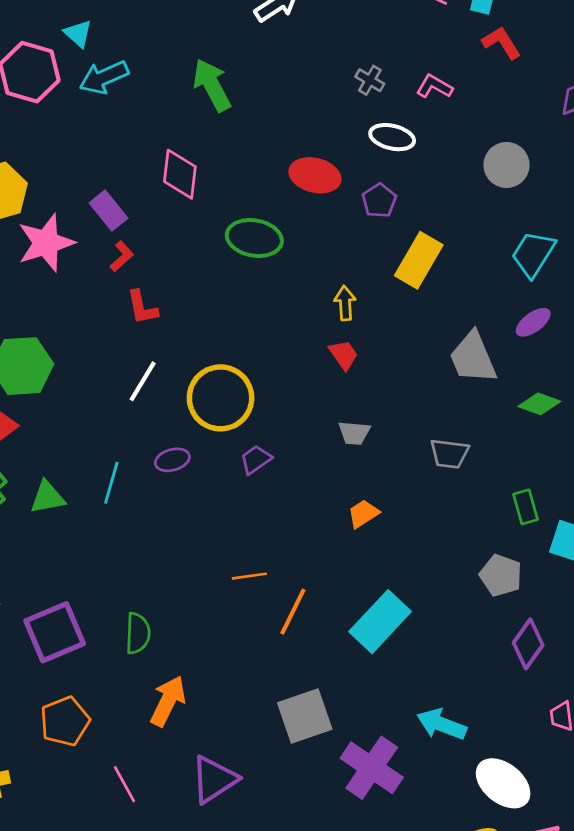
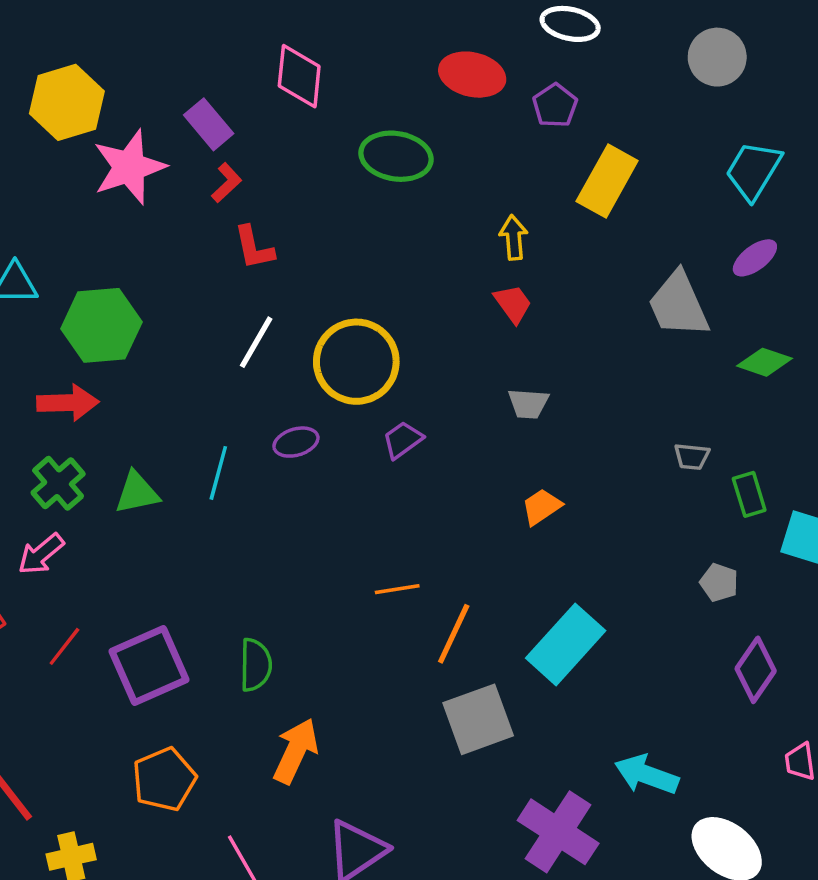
gray trapezoid: (449, 454) -> (692, 457), moved, size x0.7
gray pentagon: (501, 575) -> (719, 583), size x0.7
gray square: (305, 716) -> (478, 719), moved

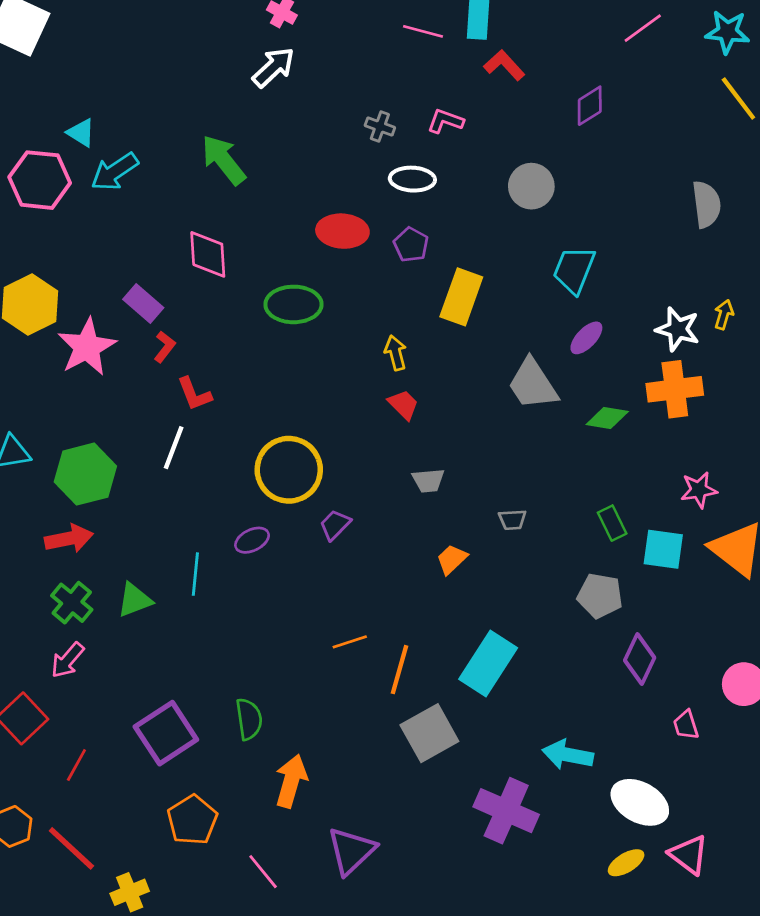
white line: (256, 342) -> (174, 448), moved
gray trapezoid: (692, 457) -> (512, 520), moved
gray pentagon: (719, 583) -> (600, 596), size x1.5
red line: (64, 646) -> (76, 765), moved

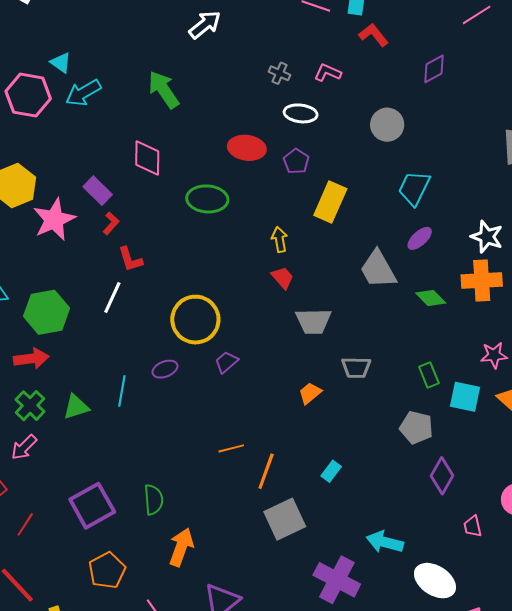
green diamond: (607, 418) -> (431, 298), turned 32
gray trapezoid: (428, 480) -> (313, 321), moved, size x1.5
gray trapezoid: (512, 520) -> (356, 367), size x1.4
cyan rectangle: (488, 664) -> (331, 471), size x0.5

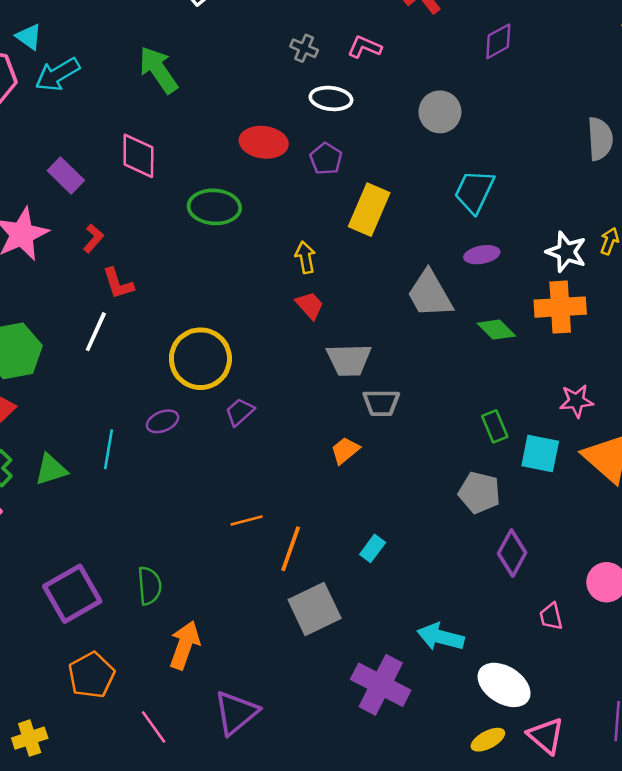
purple rectangle: (98, 191) -> (66, 176), moved
purple ellipse: (420, 238) -> (482, 255), turned 32
gray trapezoid: (356, 367) -> (381, 403), moved

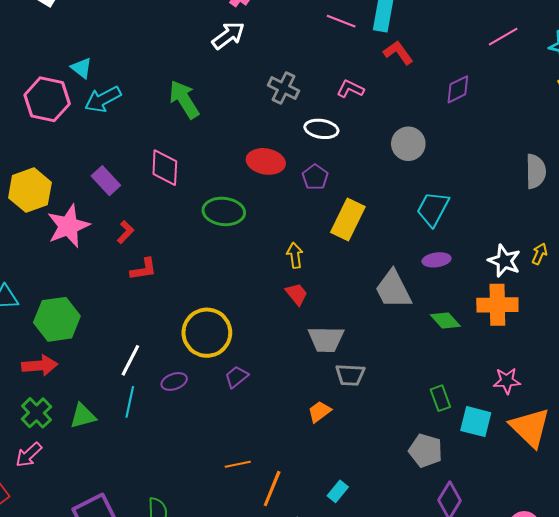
gray cross: (304, 48) -> (283, 88), moved, size x1.4
red L-shape: (118, 283) -> (144, 269), turned -84
white line: (96, 332) -> (130, 360), moved

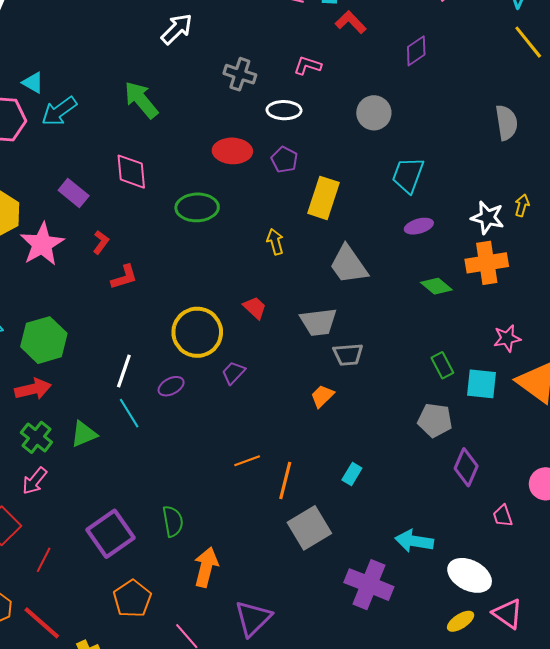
gray trapezoid: (393, 289) -> (349, 265), moved
red trapezoid: (297, 294) -> (255, 308), moved
cyan line: (130, 402) -> (129, 413), turned -36

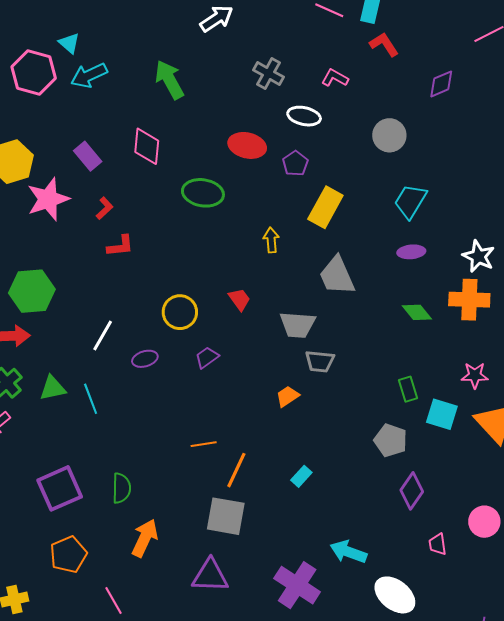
yellow circle: (197, 332) -> (180, 312), size x0.7
cyan line: (129, 413) -> (91, 399), moved
gray square: (309, 528) -> (226, 516), moved, turned 30
purple triangle: (253, 618) -> (210, 576), moved, turned 36

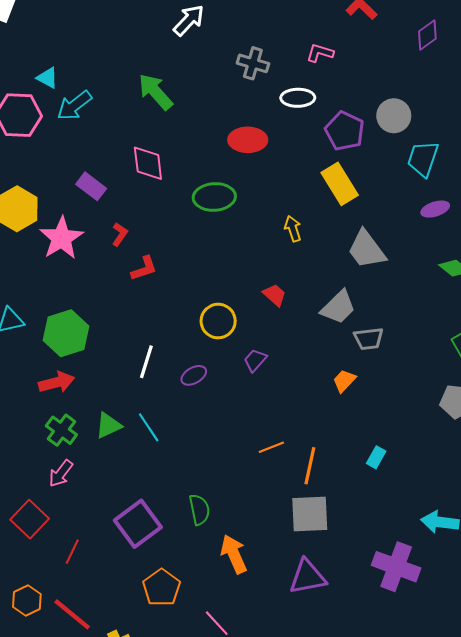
gray circle: (389, 135) -> (394, 116), moved
purple pentagon: (295, 163) -> (345, 131), moved, size x1.5
yellow rectangle: (325, 207) -> (340, 184), turned -48
gray trapezoid: (298, 325) -> (338, 307), turned -36
orange arrow: (145, 538) -> (234, 554), turned -36

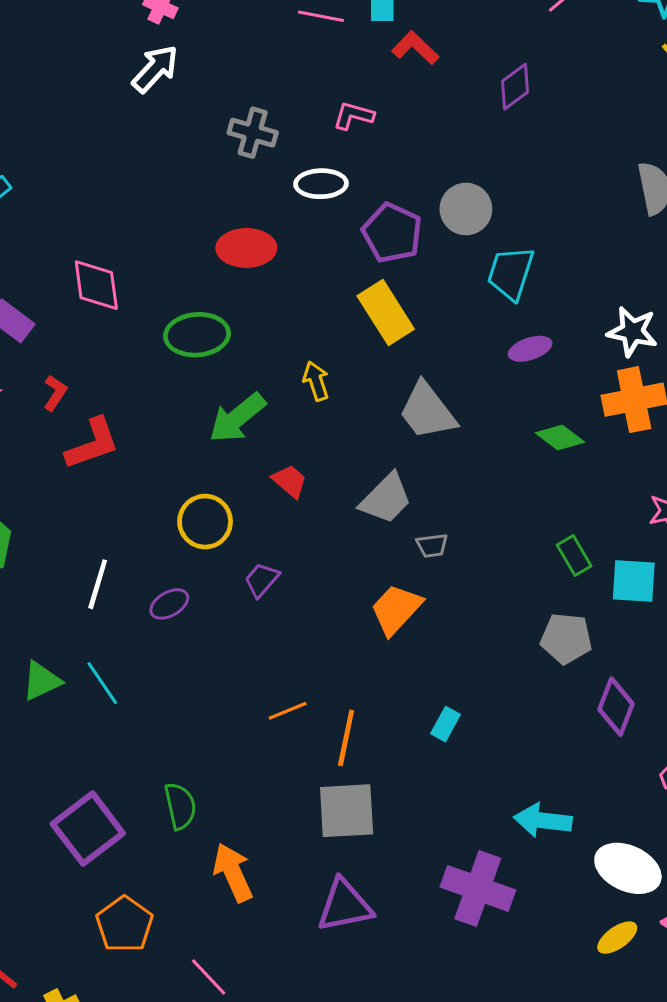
green arrow: (155, 92) -> (237, 418), moved, turned -87
red L-shape: (144, 268) -> (92, 444), size x1.4
gray trapezoid: (369, 339) -> (432, 545), size x0.7
orange trapezoid: (344, 381) -> (396, 609), size x1.5

